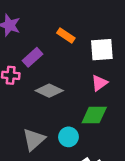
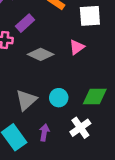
pink triangle: (99, 83) -> (77, 47), moved
green diamond: (94, 115) -> (95, 96), moved

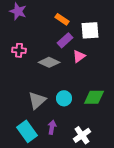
purple rectangle: (25, 23) -> (65, 40), moved
white cross: (80, 128) -> (82, 135), moved

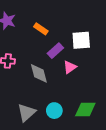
orange rectangle: (62, 19) -> (41, 29), moved
gray diamond: (49, 62) -> (39, 73), turned 50

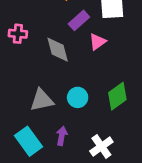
green diamond: (85, 110) -> (117, 96), turned -35
gray triangle: (26, 113) -> (42, 100), turned 30

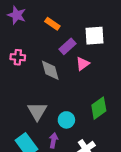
cyan circle: (78, 97) -> (66, 120), moved
gray triangle: (42, 100) -> (37, 111), turned -48

